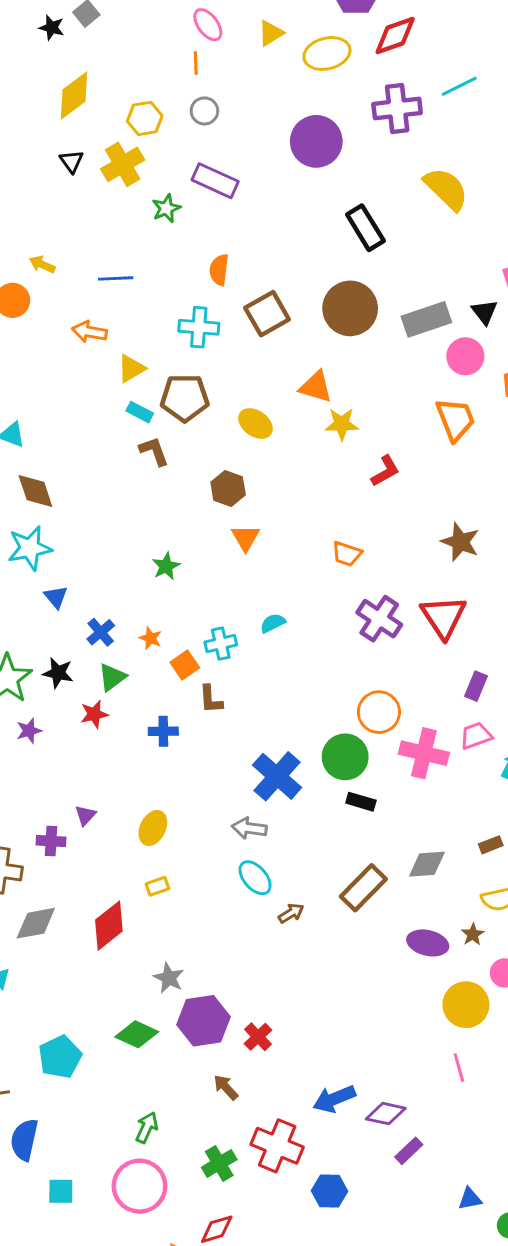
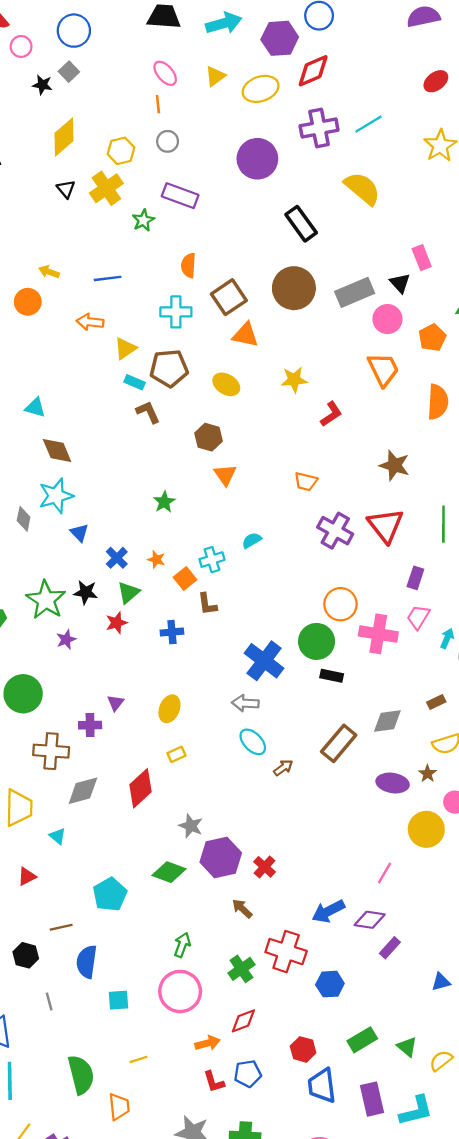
cyan line: (459, 86) -> (368, 124), moved
orange triangle: (316, 387) -> (245, 335), moved
pink trapezoid: (476, 736) -> (418, 617), turned -35
pink line: (459, 1068) -> (384, 873), moved, turned 50

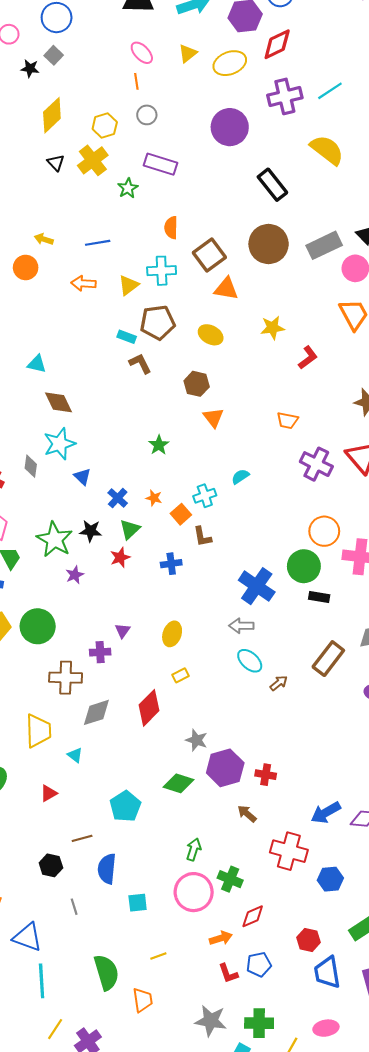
yellow triangle: (125, 348) -> (129, 285), moved
red cross: (265, 867) -> (266, 775), turned -30
green cross: (241, 969) -> (230, 879), moved, turned -30

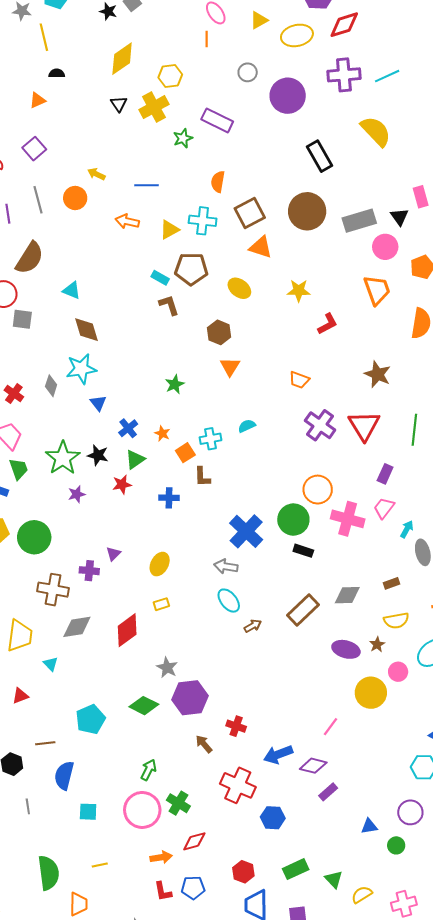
gray circle: (147, 115) -> (248, 72), moved
red cross: (266, 775) -> (236, 726), moved

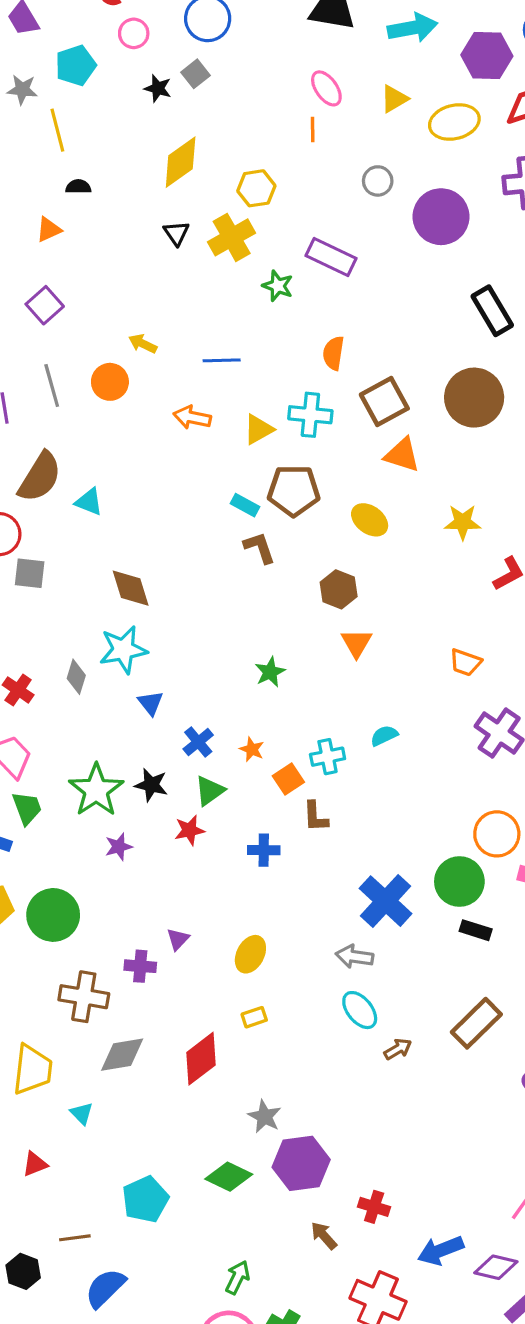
green star: (183, 138) -> (278, 286), turned -30
cyan triangle: (72, 290) -> (89, 502), moved
blue semicircle: (64, 775) -> (105, 1288), turned 32

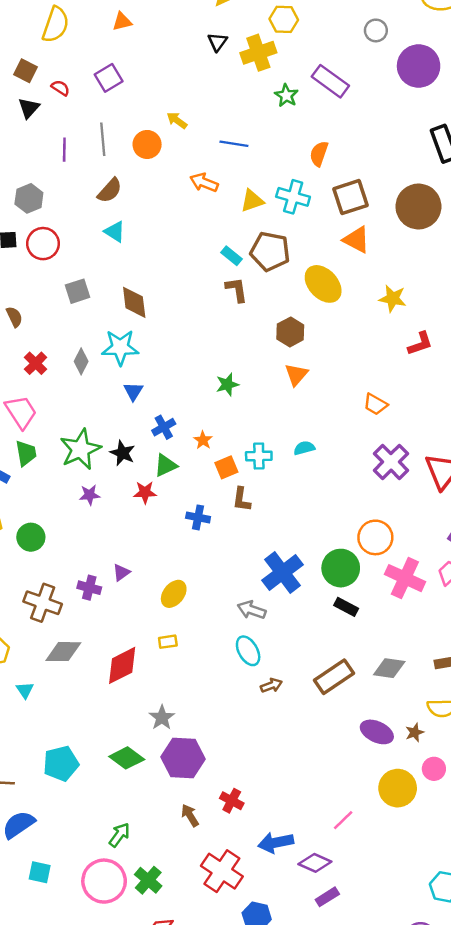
brown semicircle: (40, 477) -> (110, 190), moved, size x0.7
yellow ellipse: (370, 520) -> (323, 284), size x1.4
gray square: (30, 573) -> (77, 291), moved, turned -35
green circle: (53, 915) -> (31, 537), size x0.7

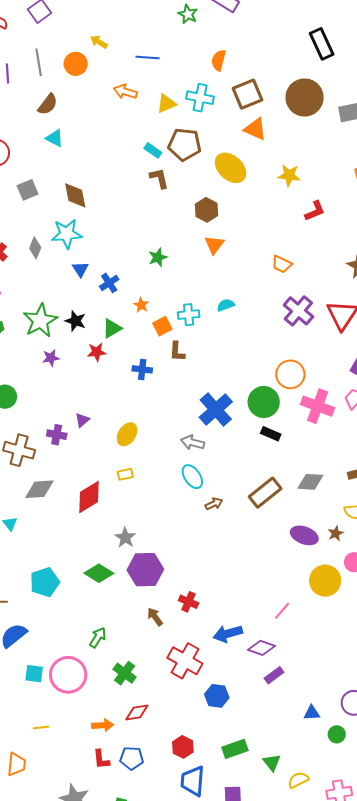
blue cross: (164, 427) -> (109, 283), moved
pink circle: (104, 881) -> (68, 675), moved

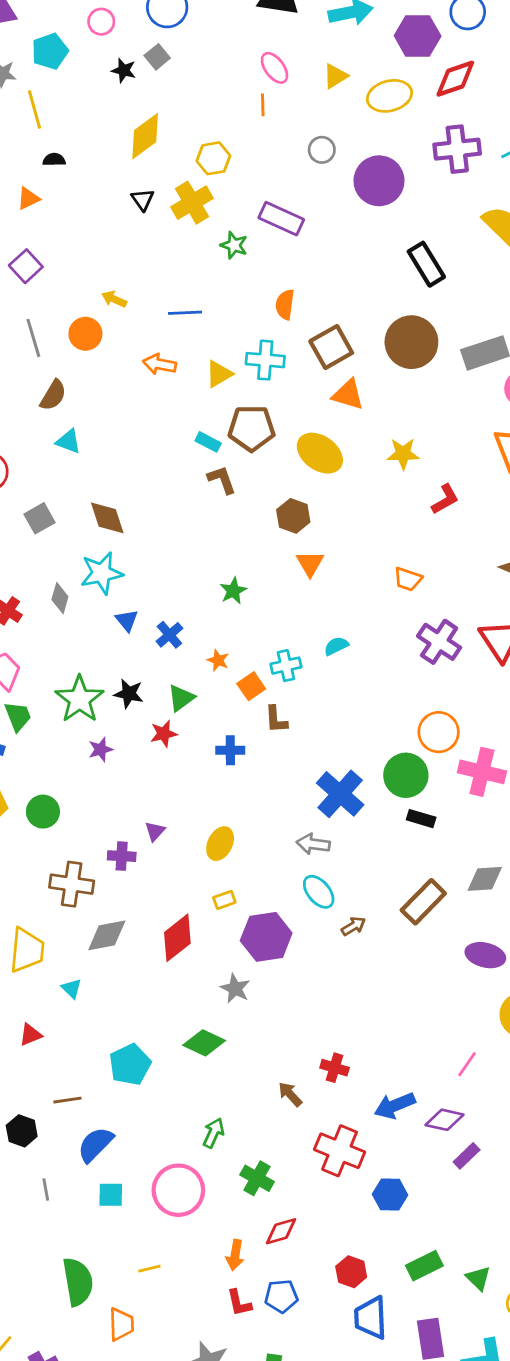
purple hexagon: (145, 570) -> (266, 937), moved
cyan square: (34, 674) -> (111, 1195), moved
orange arrow: (103, 725) -> (235, 1255), turned 110

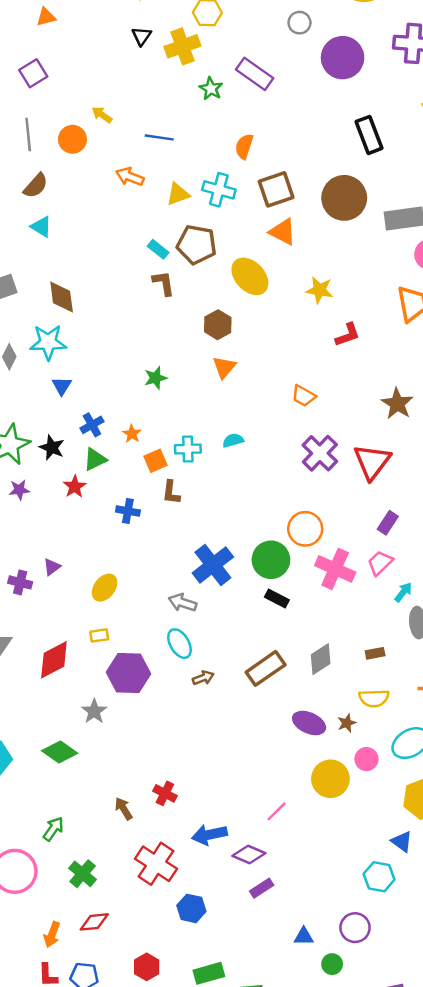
blue cross: (169, 635) -> (92, 425), moved
red star: (164, 734) -> (75, 487), turned -30
gray diamond: (485, 879) -> (321, 659), turned -40

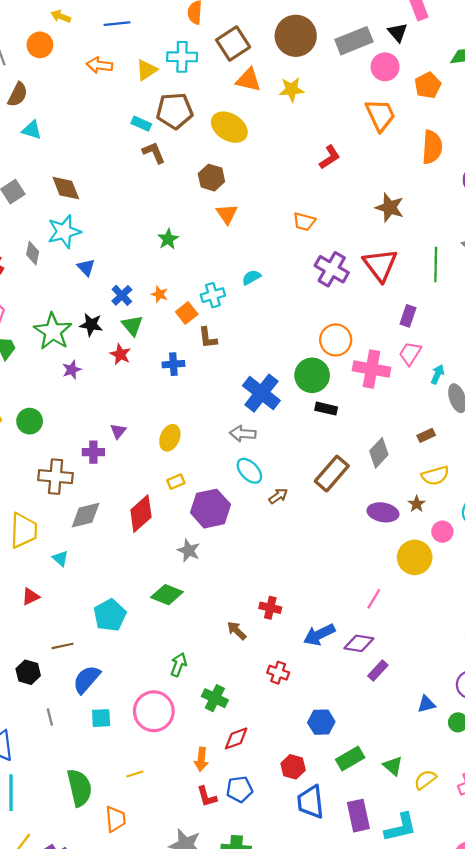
yellow star: (320, 290) -> (292, 89), moved
green triangle: (95, 459) -> (132, 326), turned -30
red cross: (156, 864) -> (278, 673), size x0.6
blue hexagon: (191, 908) -> (321, 722), moved

